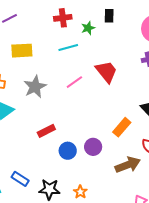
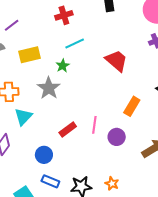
green star: (88, 28) -> (63, 66), moved
pink line: (74, 82) -> (94, 125), moved, turned -36
orange rectangle: (122, 127) -> (132, 106), moved
blue circle: (68, 151) -> (44, 155), moved

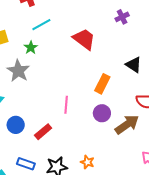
red rectangle: (68, 129) -> (43, 132), moved
purple circle: (117, 137) -> (102, 113), moved
blue circle: (44, 155) -> (16, 125), moved

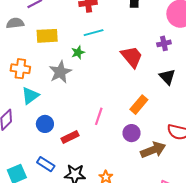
purple cross: (122, 17) -> (164, 43), moved
black triangle: (134, 65) -> (167, 77), moved

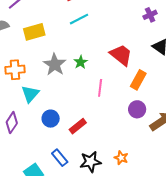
green star: (78, 52) -> (81, 62), moved
red trapezoid: (132, 57) -> (121, 55), moved
pink line: (99, 116) -> (100, 88), moved
blue rectangle: (46, 164) -> (60, 158), turned 30

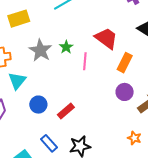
pink line: (100, 88) -> (85, 61), moved
orange star: (121, 158) -> (134, 138), moved

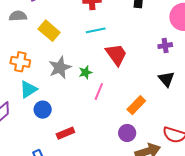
yellow rectangle: (19, 19) -> (49, 31), turned 40
red trapezoid: (106, 38) -> (116, 55), moved
blue circle: (38, 105) -> (43, 110), moved

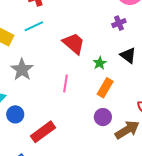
cyan line: (96, 30) -> (34, 26), moved
green star: (85, 72) -> (100, 63), moved
red rectangle: (65, 133) -> (43, 132), size x1.4

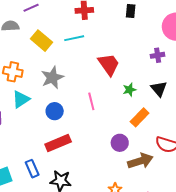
pink line: (65, 83) -> (91, 101), turned -36
orange rectangle: (105, 88) -> (140, 117), moved
blue circle: (15, 114) -> (55, 111), moved

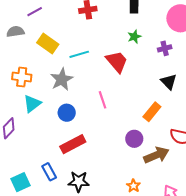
cyan line: (74, 38) -> (79, 54), moved
green star: (129, 90) -> (134, 37), moved

